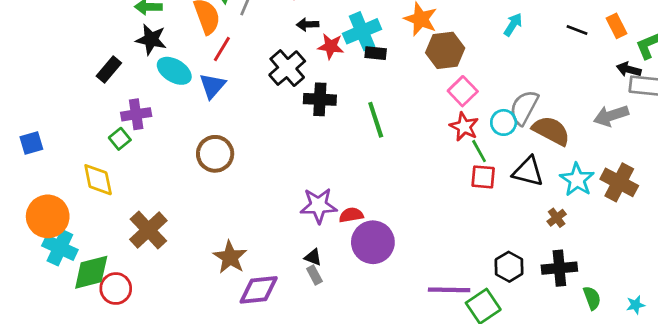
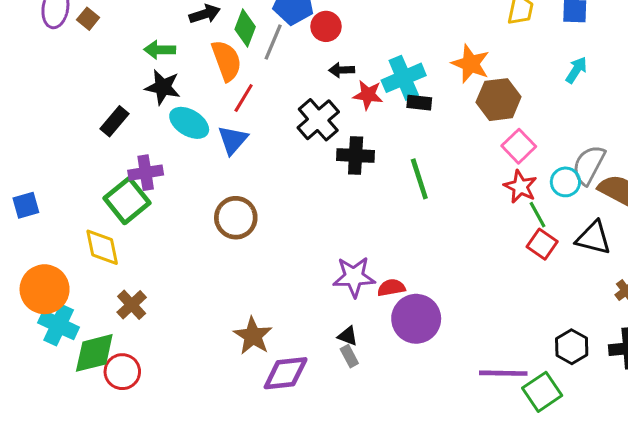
green square: (120, 139) -> (127, 201), size x1.8
red square: (483, 177) -> (542, 244), turned 30
brown cross: (148, 230) -> (132, 305), moved, size x0.7

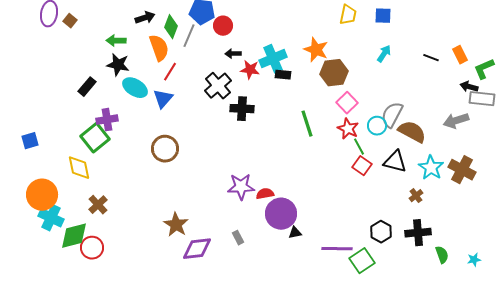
green line: (419, 179) -> (307, 124), moved
black triangle: (348, 336) -> (295, 233), moved, turned -32

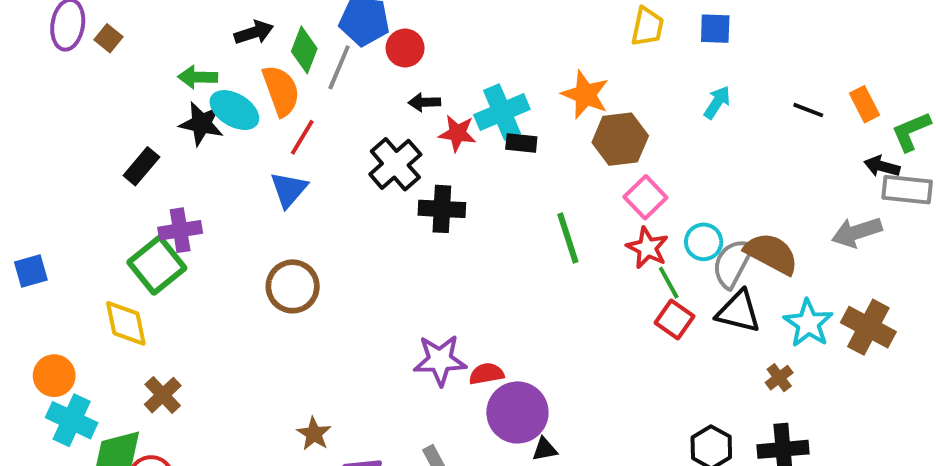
cyan ellipse: (135, 88) -> (234, 110), moved
gray semicircle: (392, 115) -> (733, 263), moved
orange circle: (42, 195) -> (54, 376), size x0.7
brown star: (176, 225) -> (314, 434), size x0.7

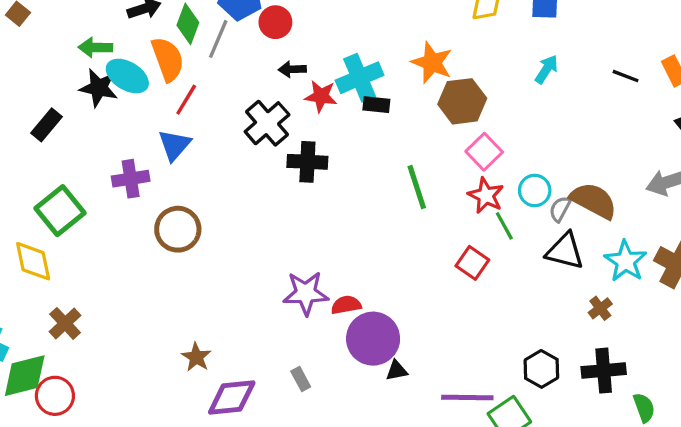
purple cross: (180, 230) -> (131, 179), moved
gray semicircle: (733, 263) -> (560, 209), size x0.6
red square: (674, 319) -> (472, 263), moved

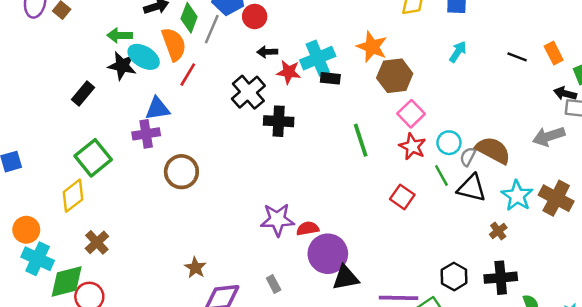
blue triangle: (174, 145) -> (157, 109), moved, turned 40
green line: (504, 226) -> (441, 175), moved
yellow diamond: (33, 261) -> (73, 196), turned 64
black triangle: (397, 371) -> (345, 278), size x1.6

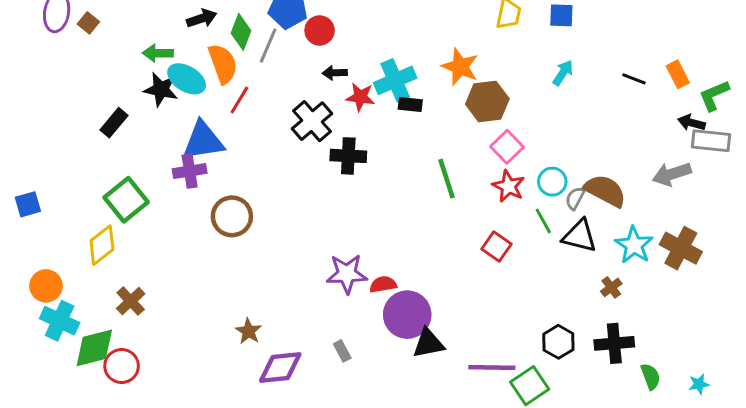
blue triangle: (157, 109) -> (203, 141), size x1.4

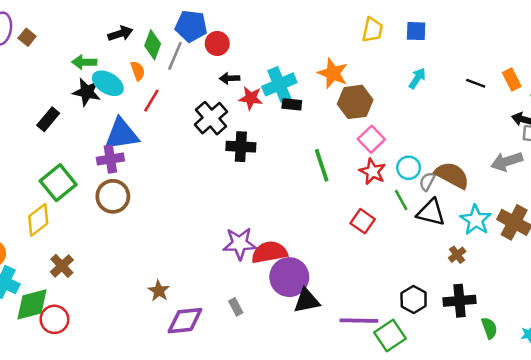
orange semicircle: (223, 64) -> (138, 71), size x0.6
brown circle: (232, 216) -> (113, 196), moved
red semicircle: (383, 284) -> (269, 252), size x1.6

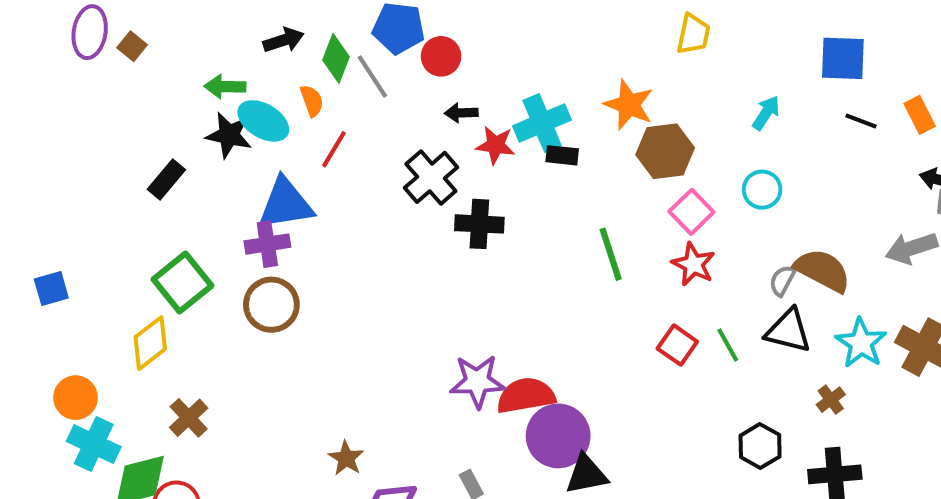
blue square: (416, 31) -> (843, 58), moved, size x1.4
gray line: (175, 56) -> (372, 77), turned -56
cyan circle: (409, 168) -> (762, 190), moved
green line: (401, 200) -> (728, 345), moved
black hexagon: (414, 299) -> (760, 446), moved

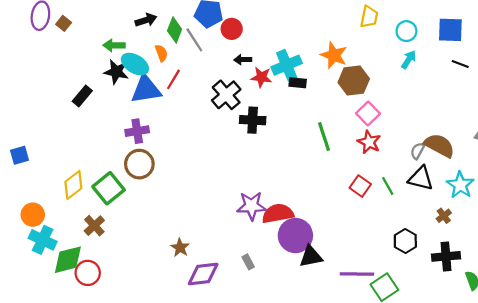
cyan circle: (762, 190) -> (406, 31), moved
blue triangle: (286, 204) -> (146, 89), moved
green square: (183, 282) -> (109, 188), moved

